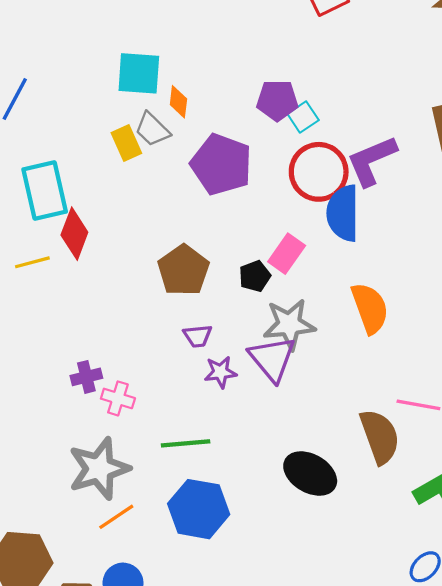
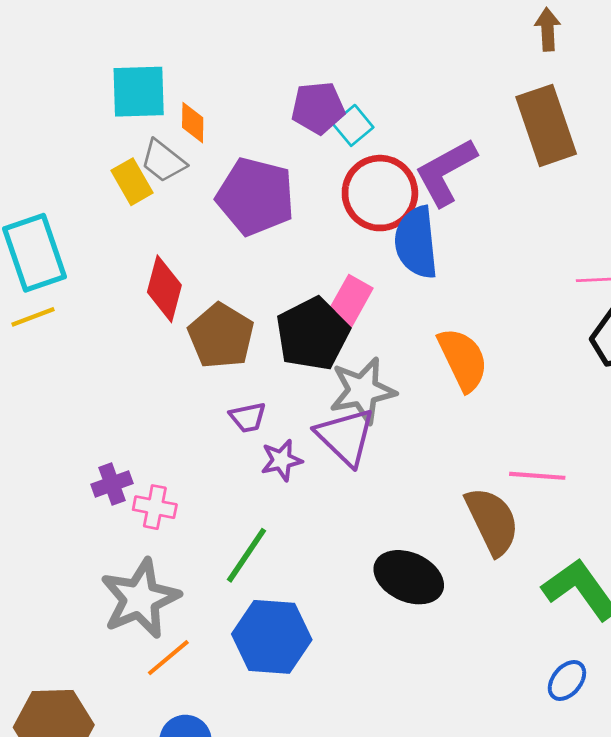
red diamond: (74, 234) -> (164, 289), moved
yellow line: (32, 262) -> (33, 317), moved
black pentagon: (255, 276) -> (313, 334), size x1.8
green line: (186, 443) -> (247, 555), turned -45

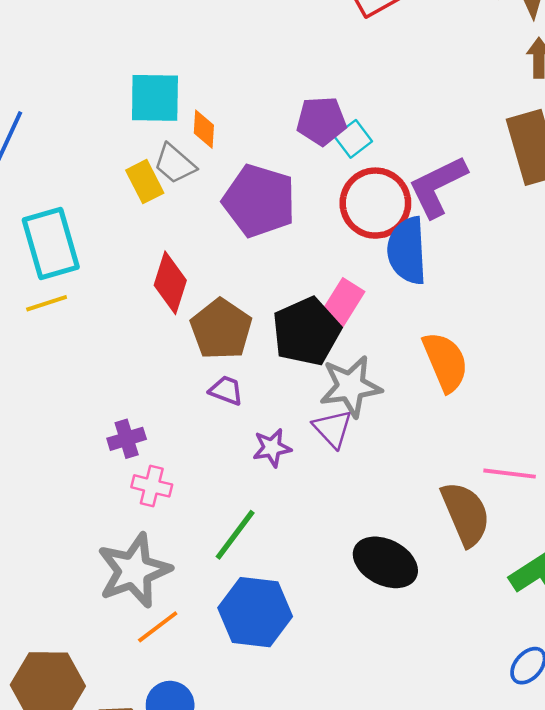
purple trapezoid: (248, 417) -> (226, 390), moved, turned -150
purple triangle: (346, 437) -> (333, 429), size x0.7
purple cross: (112, 484) -> (127, 439), moved

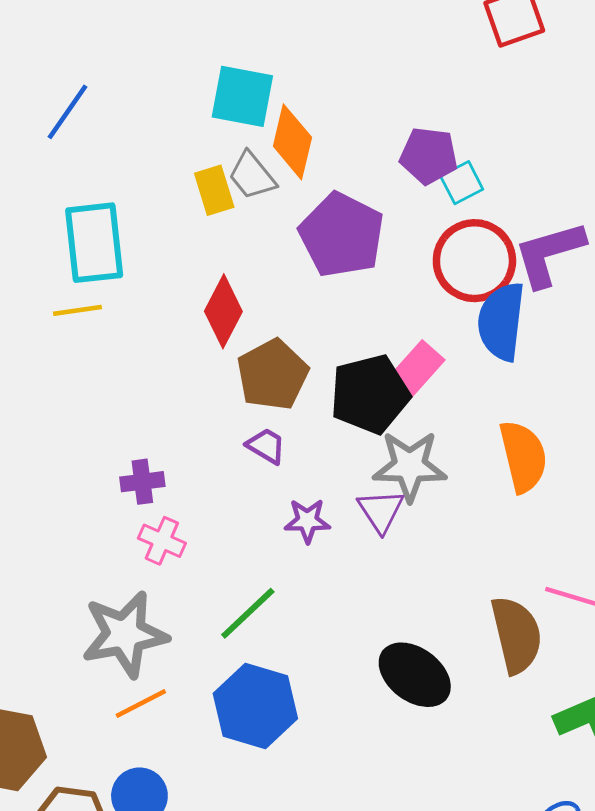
orange diamond: (204, 129) -> (292, 142), size x1.6

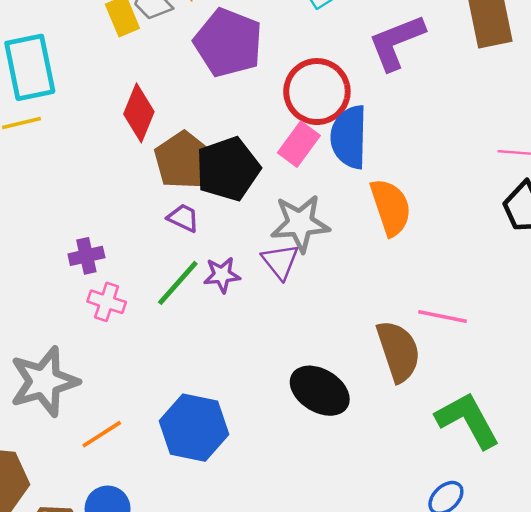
red circle: (474, 261) -> (317, 92), moved
blue semicircle: (501, 321) -> (349, 137), moved
black pentagon: (370, 394) -> (228, 169), moved
green line: (248, 613) -> (178, 283), moved
gray star: (125, 634) -> (44, 382), moved

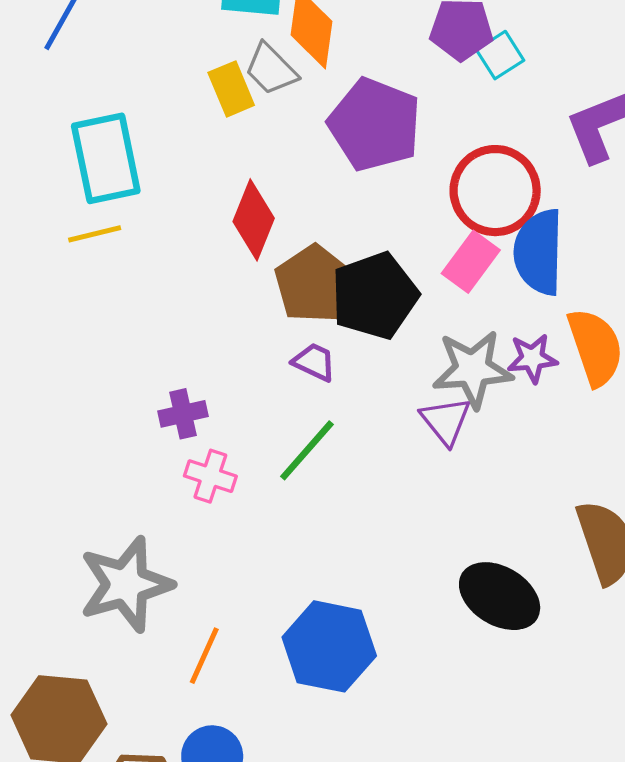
purple star: (222, 275) -> (532, 358), moved
orange line: (102, 434) -> (204, 656), turned -33

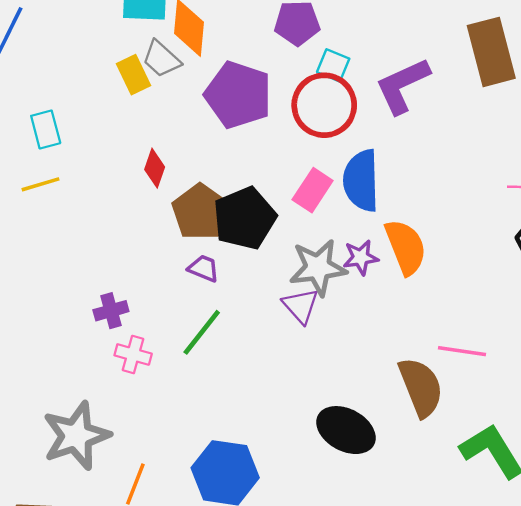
cyan square: (500, 55) -> (333, 65), moved, turned -32
cyan rectangle: (106, 158) -> (46, 129), size x0.6
red circle: (495, 191) -> (324, 105), moved
red diamond: (254, 220) -> (155, 168), size x0.7

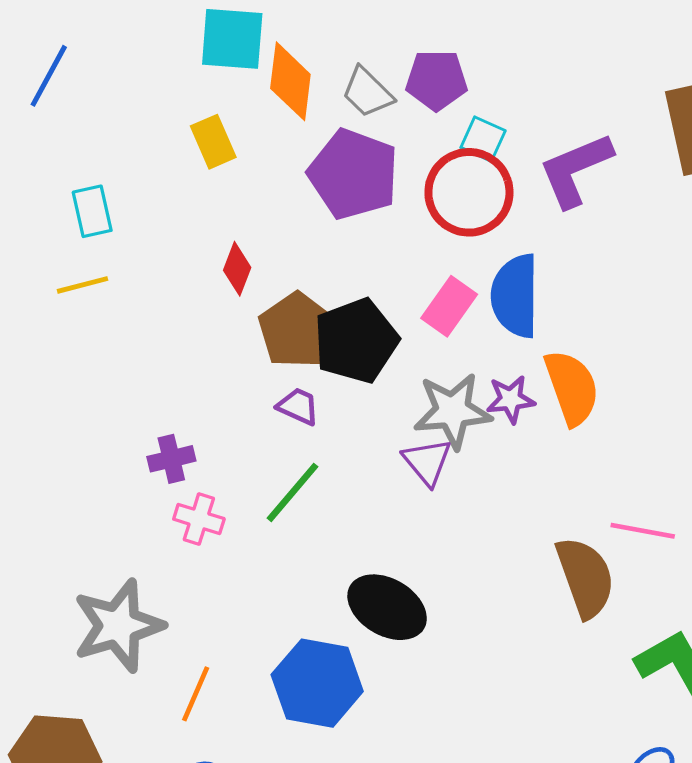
gray trapezoid: (161, 59) -> (367, 92), moved
black ellipse: (346, 430) -> (387, 607), moved

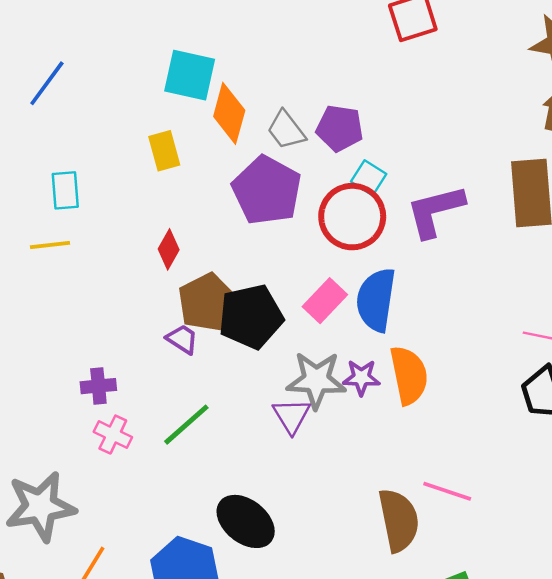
purple trapezoid: (298, 406) -> (182, 339), moved

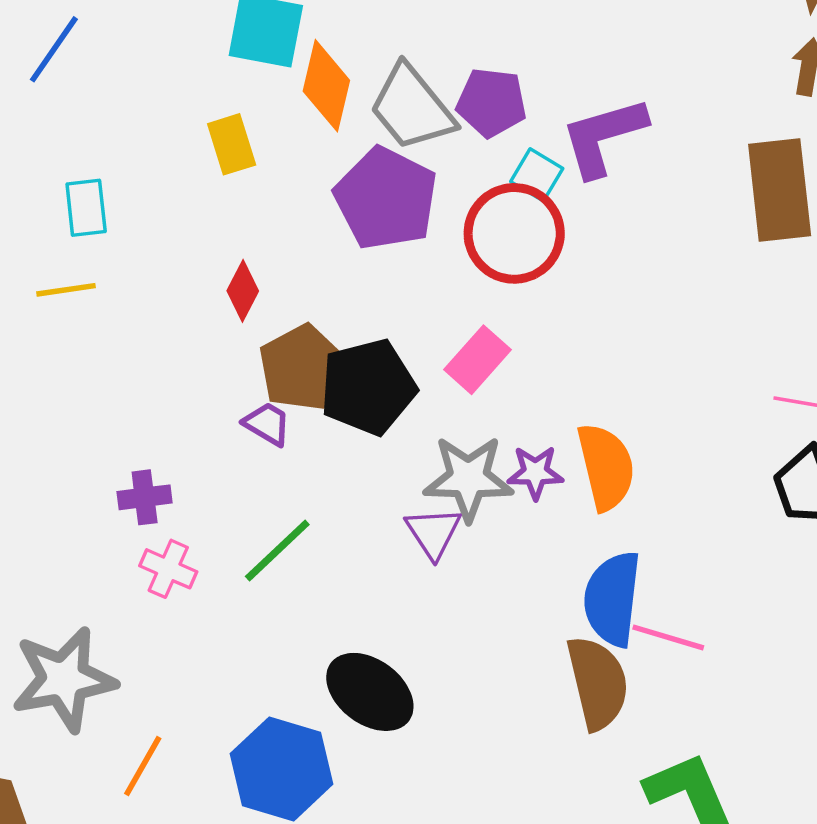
gray trapezoid: (286, 130) -> (412, 108), size x1.5
purple L-shape: (435, 211) -> (603, 137), moved
blue semicircle: (376, 300) -> (612, 599), moved

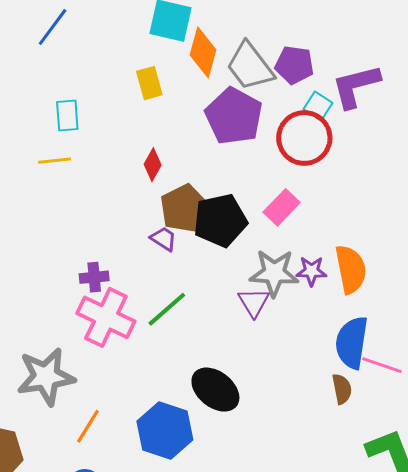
pink cross: (168, 569) -> (106, 317), size x1.8
brown semicircle: (598, 683) -> (342, 389), size x0.6

